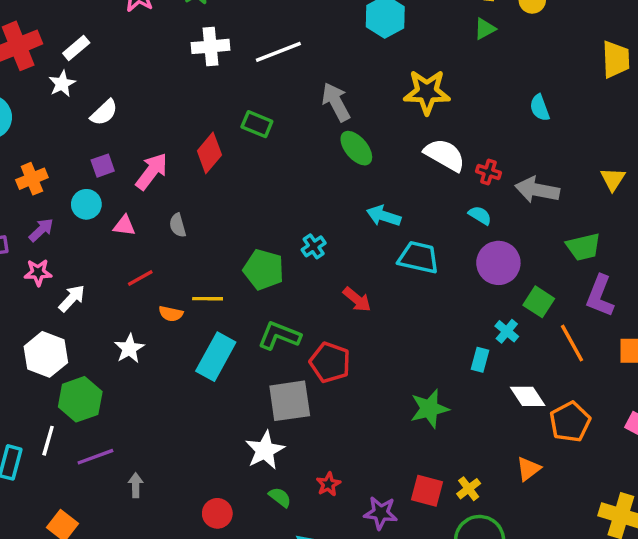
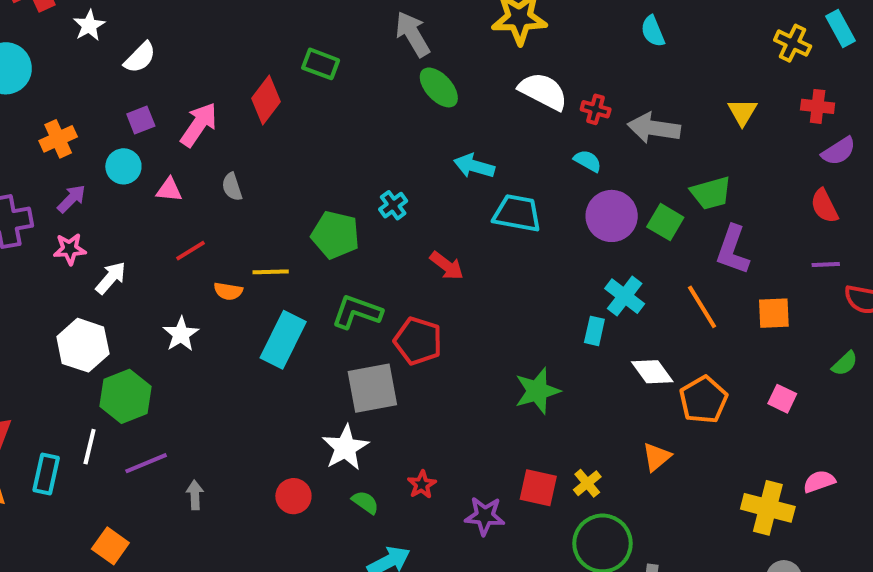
green square: (539, 302) -> (665, 222), moved
cyan cross: (507, 331) -> (625, 296), size x1.4
red circle: (217, 513) -> (293, 496), moved

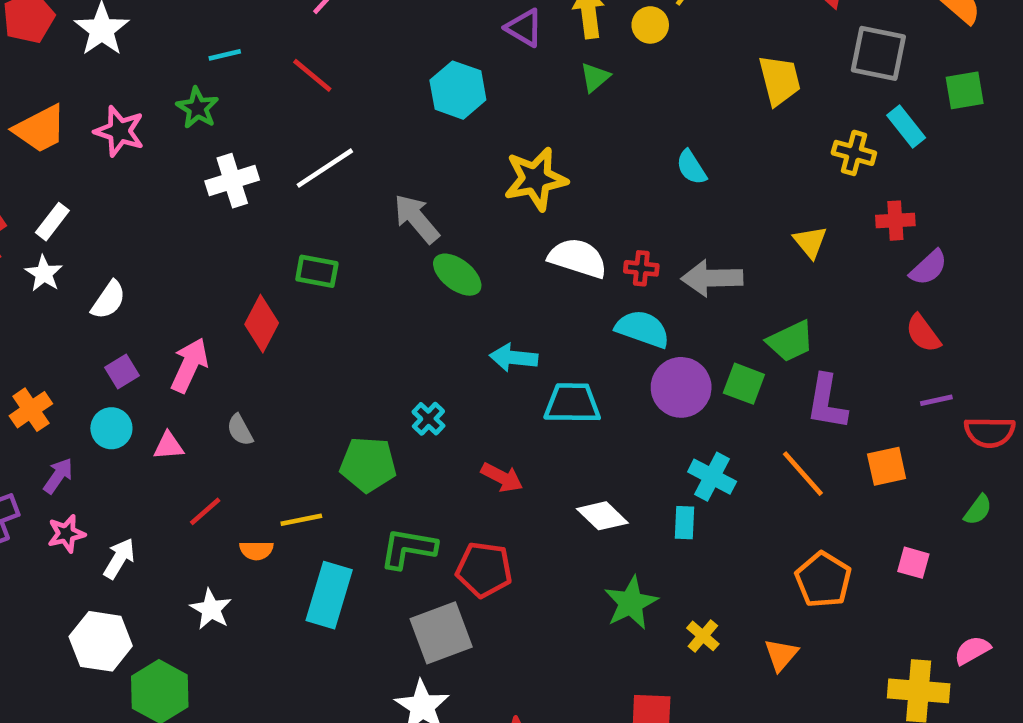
cyan semicircle: (588, 161) -> (643, 329), size x1.6
white diamond: (652, 372) -> (602, 516), moved
yellow cross: (587, 483) -> (703, 636), moved

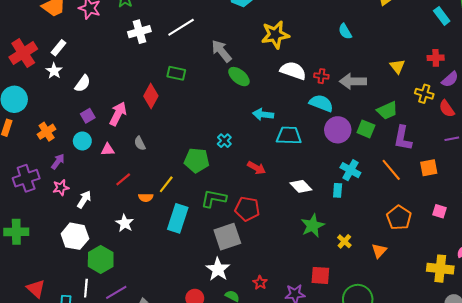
yellow cross: (854, 153) -> (424, 94), moved
yellow line: (301, 520) -> (166, 184), turned -42

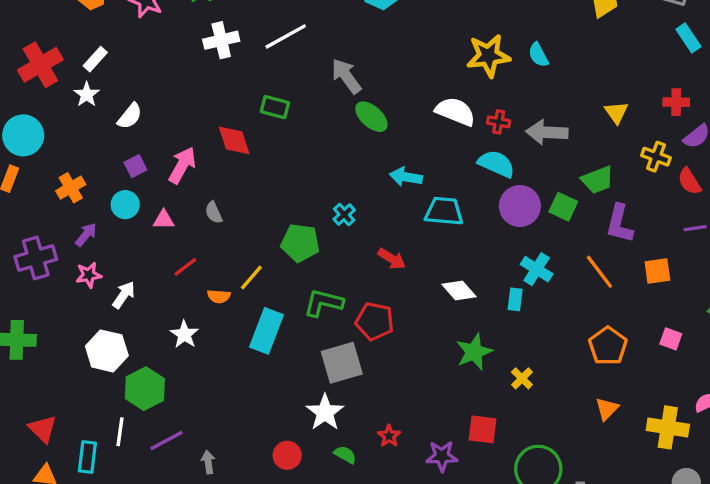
yellow star: (275, 35) -> (488, 56), moved
red diamond: (151, 96) -> (234, 140), turned -50
orange triangle: (379, 251) -> (607, 409), moved

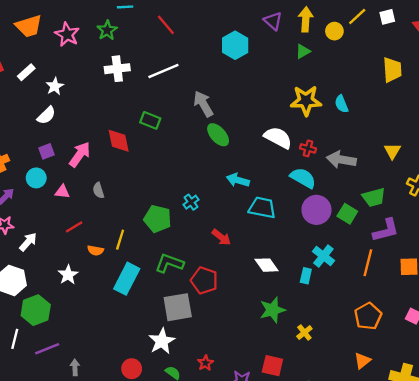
white star: (87, 94) -> (55, 86), moved
purple L-shape: (619, 224) -> (386, 230), turned -124
orange line: (599, 272) -> (368, 263), turned 45
yellow line: (251, 278) -> (120, 240), turned -30

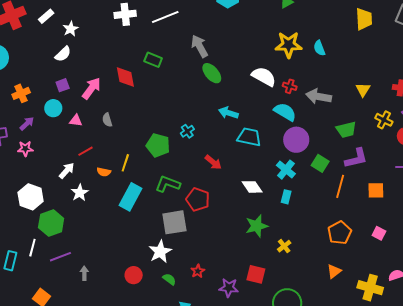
green square: (347, 214) -> (320, 163), moved
white arrow: (28, 242) -> (67, 171), moved
cyan cross: (323, 256) -> (286, 170), moved

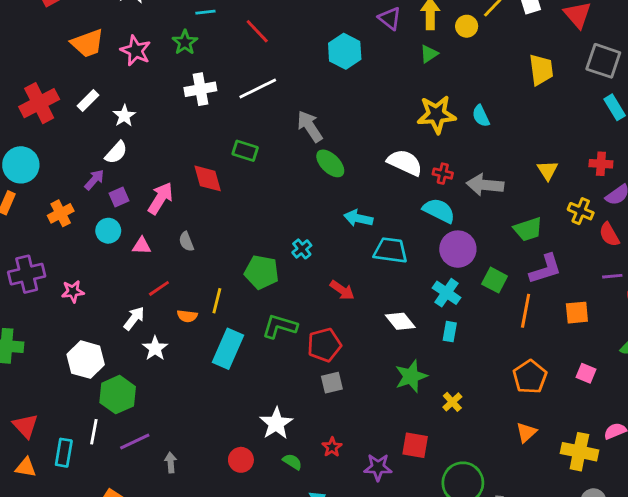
purple arrow: (27, 124) -> (94, 180), moved
red pentagon: (198, 199) -> (324, 345), turned -30
gray square: (174, 222) -> (332, 383), moved, size x0.6

